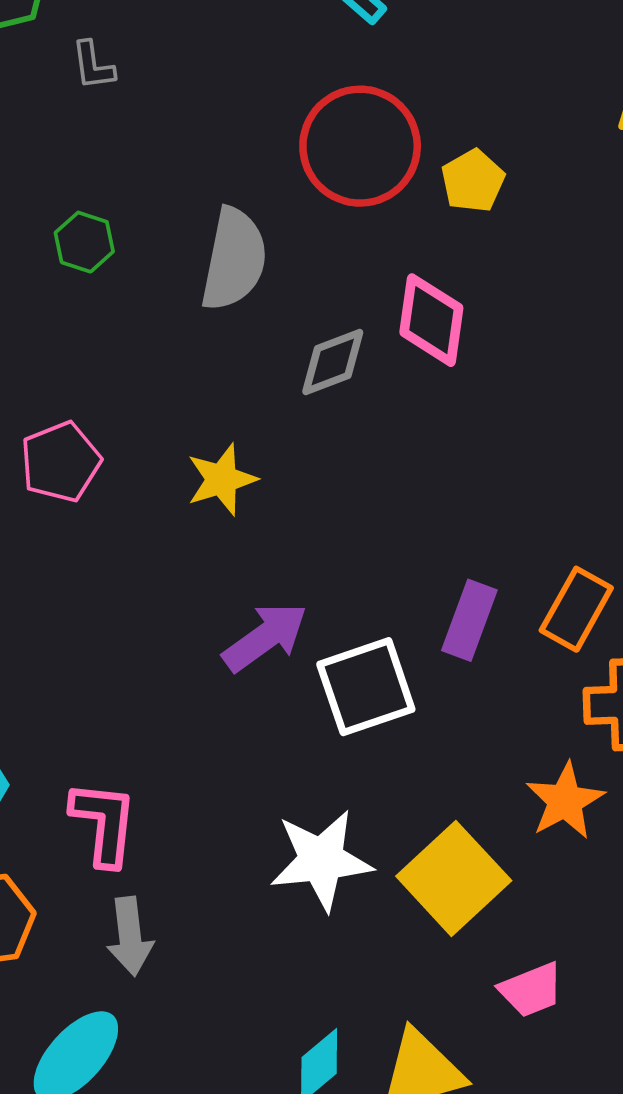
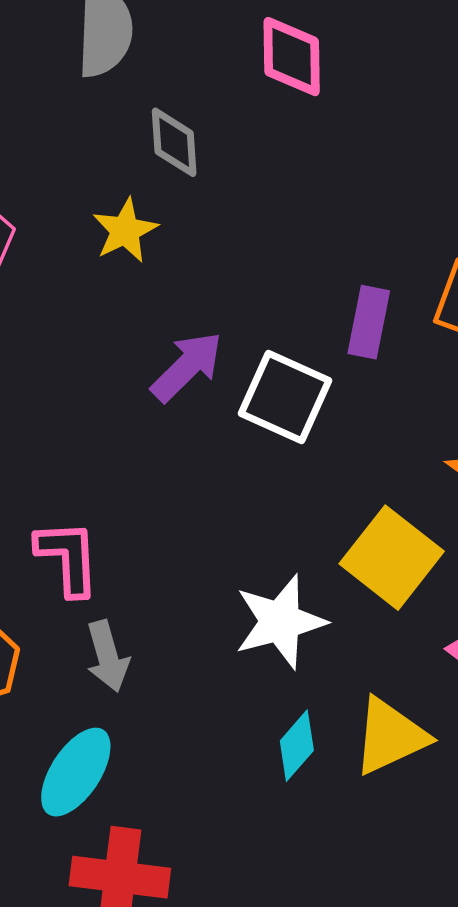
gray diamond: (333, 362) -> (174, 142), moved, turned -64
white square: (366, 687) -> (285, 397), turned -38
white star: (321, 860) -> (280, 622), moved

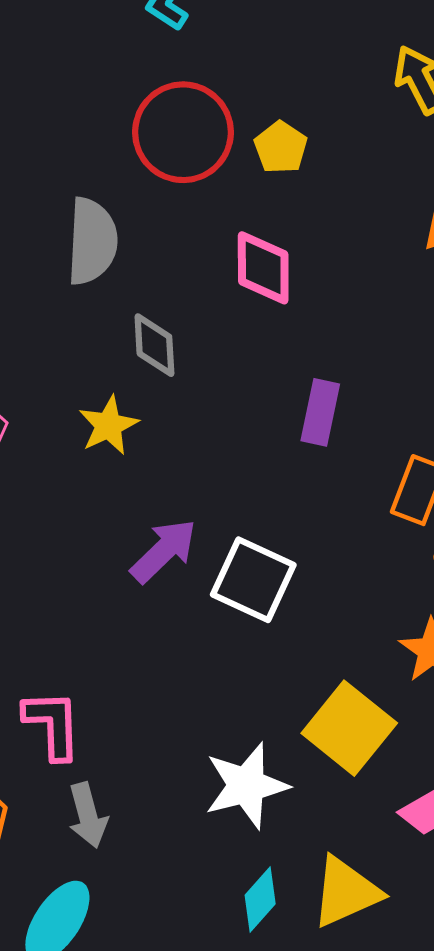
purple rectangle: (369, 322) -> (320, 412), moved

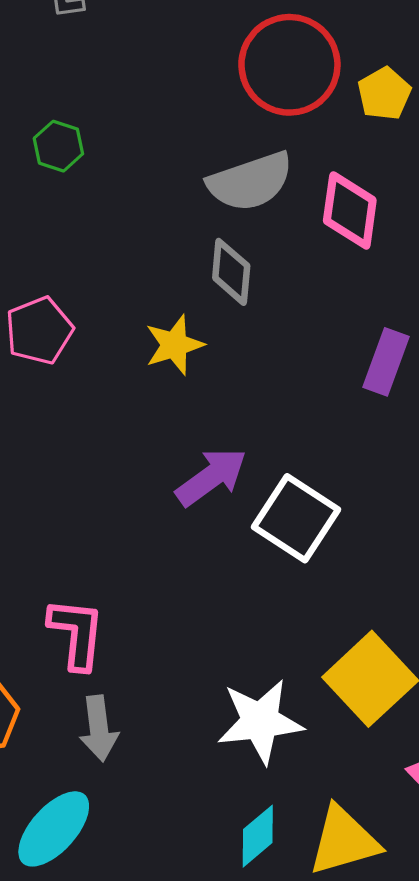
gray semicircle: (92, 241) -> (250, 182), moved, turned 60

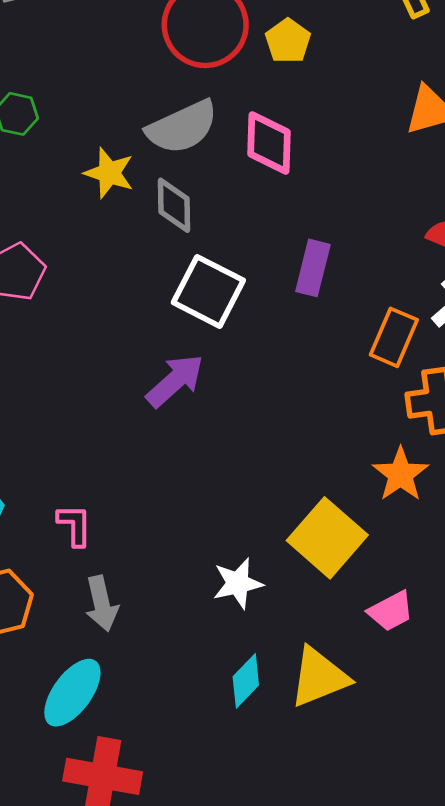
yellow star: (174, 345) -> (109, 173), moved, turned -30
white square: (296, 518) -> (208, 291), moved
pink L-shape: (77, 633) -> (75, 525), size x0.7
white star: (260, 721) -> (238, 583), size x0.7

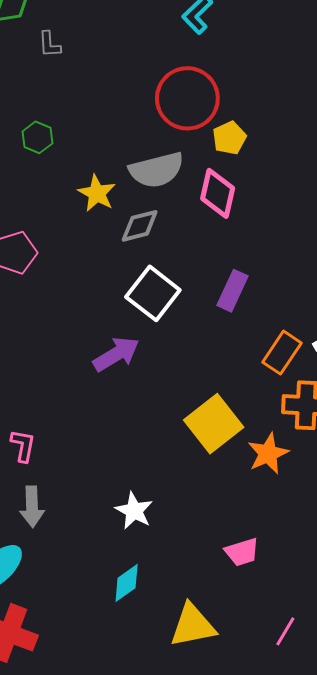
yellow pentagon: (288, 41) -> (229, 138), moved
gray diamond: (174, 205) -> (140, 226), turned 66
yellow square: (327, 538) -> (214, 424), moved
white star: (238, 583) -> (134, 511), turned 30
yellow triangle: (319, 677) -> (193, 625), moved

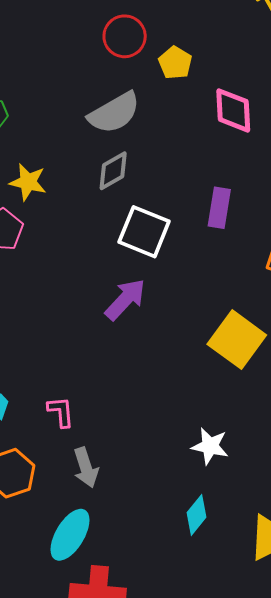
red circle: (187, 98) -> (125, 36), size x0.7
yellow star: (97, 193) -> (28, 182), moved
pink diamond: (218, 193) -> (233, 110), moved
white star: (134, 511) -> (210, 446), moved

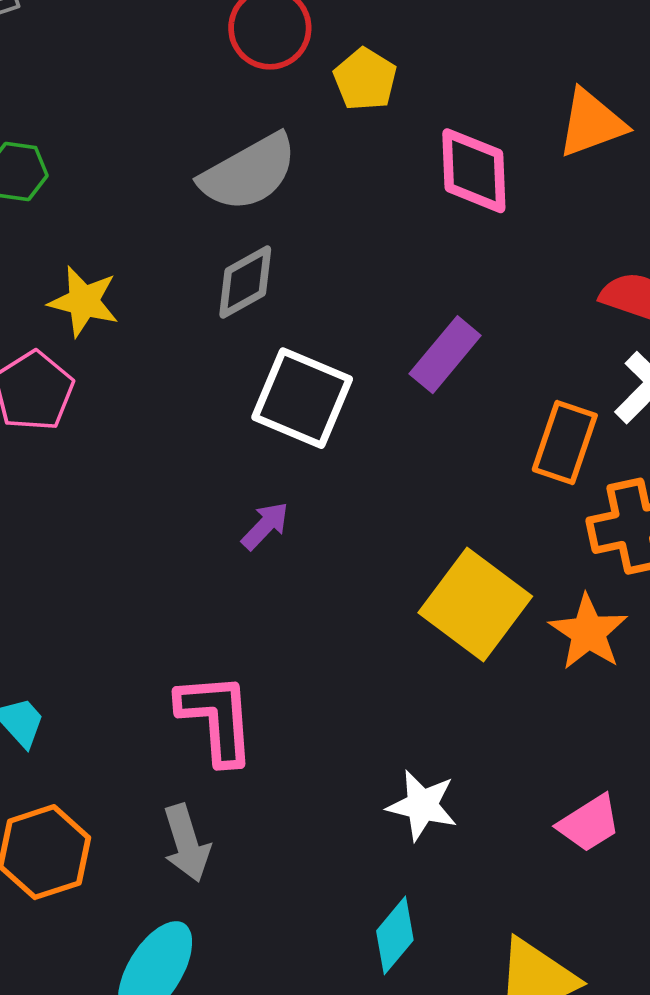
purple rectangle: (219, 208) -> (445, 355), turned 30
purple arrow: (125, 299) -> (265, 526), size x0.6
pink L-shape: (61, 412) -> (216, 718), moved, size x1.6

